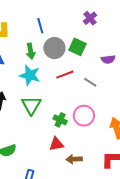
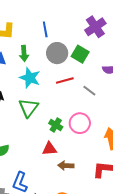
purple cross: (90, 18) -> (95, 27), size x1.5
green arrow: (31, 51) -> (24, 53), moved

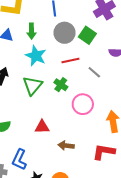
green cross: (56, 125) -> (61, 85), moved
red triangle: (50, 149) -> (42, 127), moved

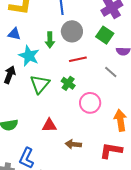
green arrow: (31, 31) -> (50, 40), moved
green square: (87, 35) -> (105, 35), moved
cyan star: (36, 56) -> (29, 56), moved
gray line: (94, 72) -> (111, 72), moved

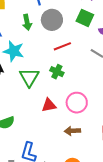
green arrow: (50, 40) -> (27, 22), moved
pink circle: (90, 103) -> (77, 103), moved
red triangle: (49, 125) -> (49, 105), moved

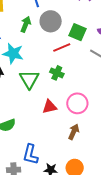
green square: (85, 18) -> (78, 32), moved
green arrow: (27, 22) -> (26, 24), turned -147
brown arrow: (72, 131) -> (74, 132), turned 119

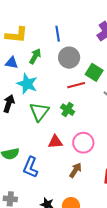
green arrow: (26, 24) -> (35, 56), moved
blue L-shape: (30, 154) -> (31, 167), moved

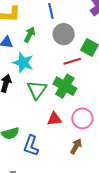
green cross: (68, 110) -> (65, 86), size x1.6

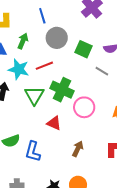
red line: (72, 61) -> (44, 66), moved
pink circle: (82, 118) -> (84, 107), moved
red triangle: (54, 119) -> (54, 123), turned 35

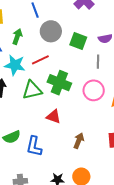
gray line: (102, 71) -> (98, 62), turned 64
green triangle: (34, 95) -> (32, 90), turned 50
pink circle: (84, 107) -> (94, 90), moved

